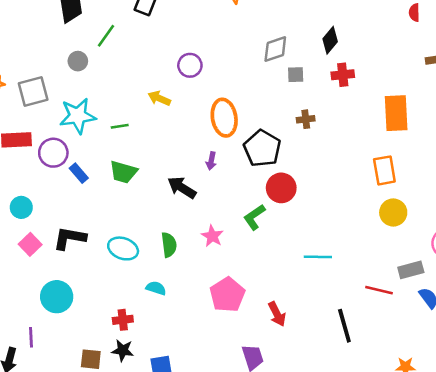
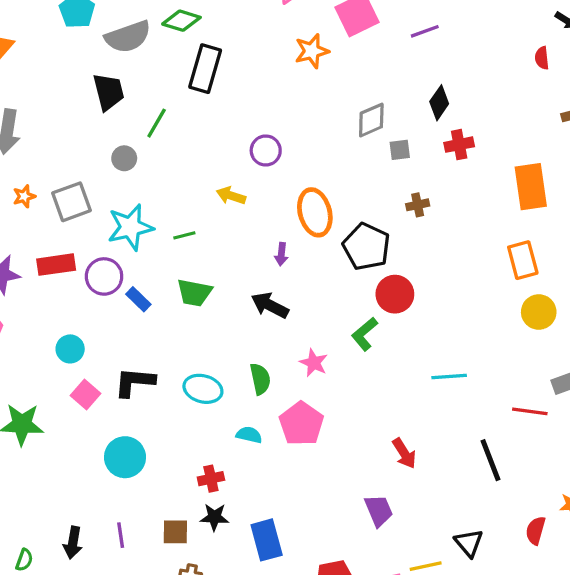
purple arrow: (211, 161) -> (281, 254), moved
pink pentagon: (227, 295) -> (301, 424), moved
purple line: (31, 337) -> (121, 535), moved

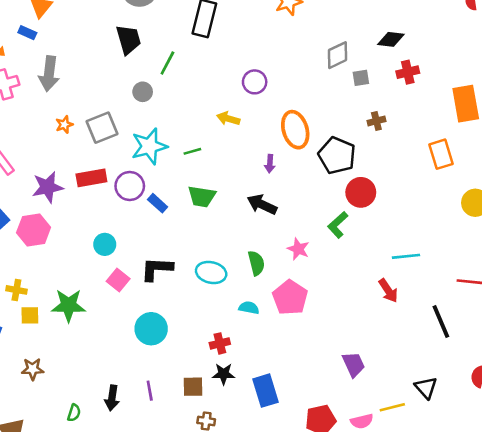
black diamond: (439, 103) -> (391, 39), turned 64
orange rectangle: (523, 260) -> (441, 154), moved
red arrow: (404, 453) -> (388, 291), moved

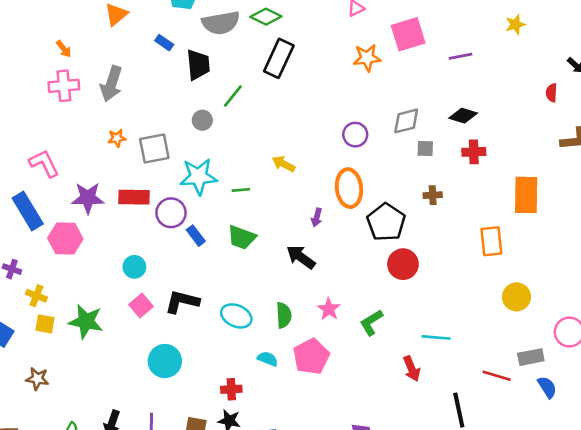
blue rectangle: (27, 33) -> (164, 43), moved
purple circle: (255, 82) -> (355, 135), moved
green L-shape: (338, 225) -> (371, 322), moved

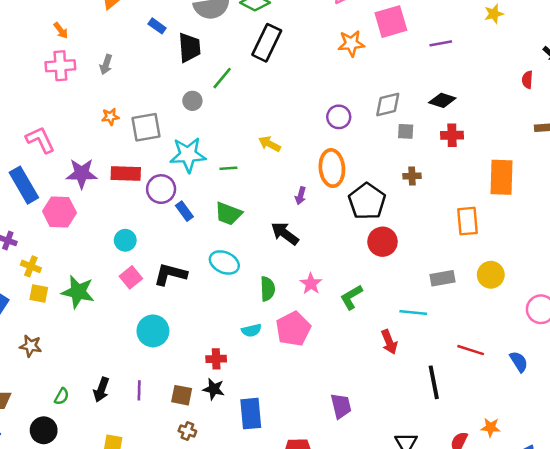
gray arrow: (111, 84) -> (106, 65), size x0.6
cyan ellipse: (236, 316) -> (224, 262), moved
gray rectangle: (531, 357) -> (443, 278), moved
cyan semicircle: (268, 359) -> (251, 330), turned 144

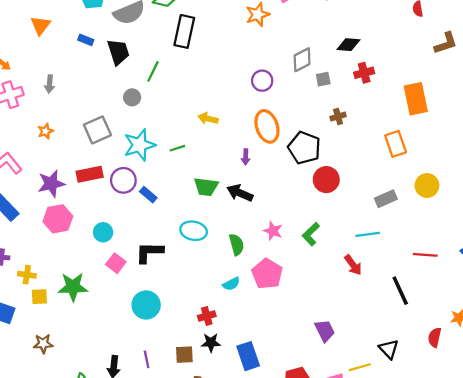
orange star: (110, 117) -> (45, 131), moved
pink hexagon: (59, 212) -> (58, 219), moved
green trapezoid: (228, 214) -> (206, 187), moved

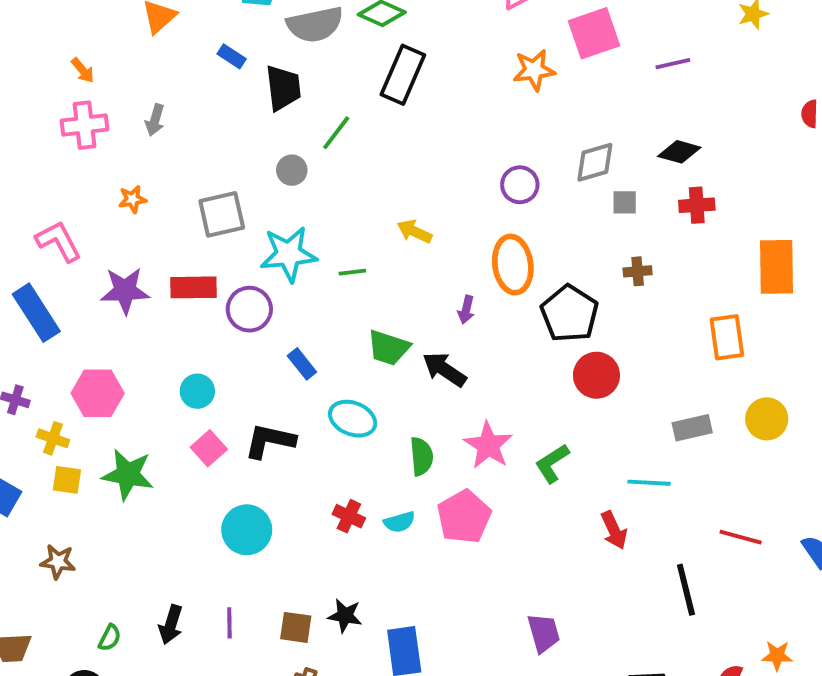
blue rectangle: (148, 195) -> (302, 364), moved
pink hexagon: (58, 219) -> (98, 393), moved
pink star: (273, 231) -> (488, 445), size x1.4
red cross: (207, 316) -> (349, 516), moved, turned 30

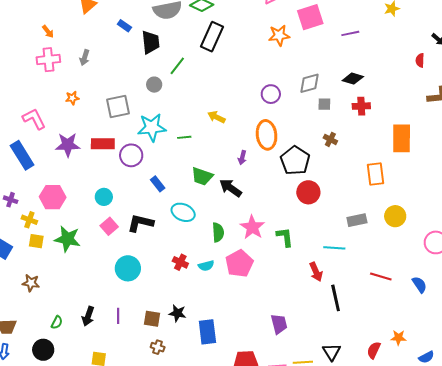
brown cross: (638, 271) -> (330, 139), turned 32
green L-shape: (552, 463) -> (285, 237), turned 115
black line: (686, 590) -> (336, 298), moved

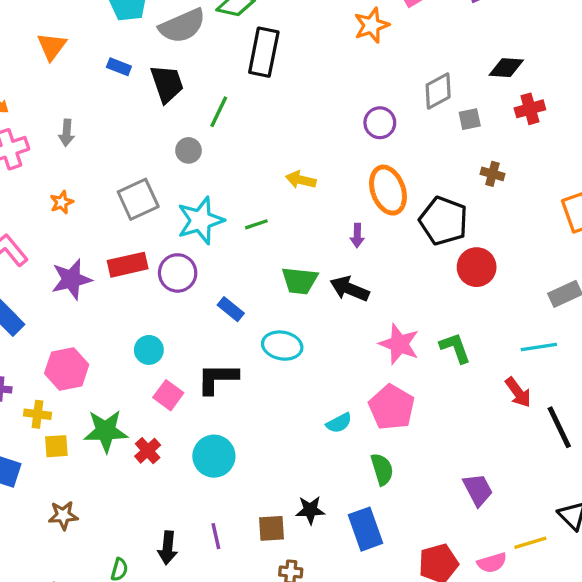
green semicircle: (218, 232) -> (382, 469), moved
red cross: (180, 262) -> (148, 451), moved, turned 35

